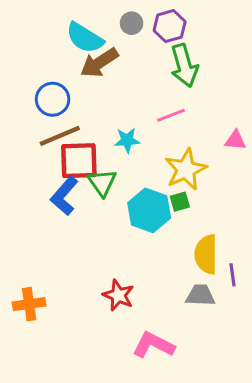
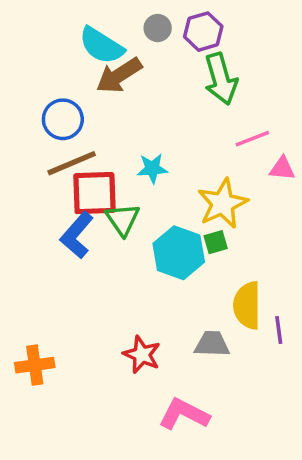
pink line: (171, 115) -> (252, 139), moved
gray trapezoid: (200, 295) -> (212, 344), moved

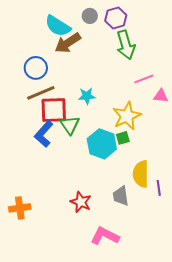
gray trapezoid: (212, 344) -> (121, 196), turned -100

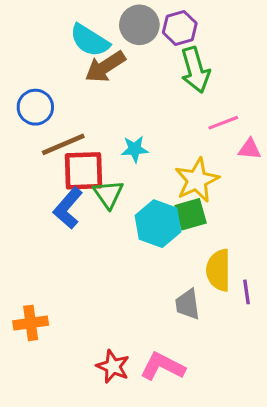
gray circle: (90, 16) -> (139, 25), size x1.6
blue circle: (36, 68) -> (35, 107), moved
green square: (123, 138) -> (191, 214), size x1.5
red star: (81, 202) -> (113, 366), moved

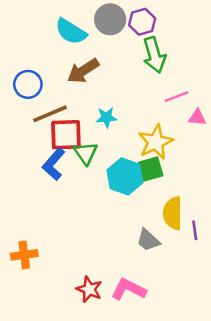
brown arrow: (105, 67) -> (83, 71), moved
gray trapezoid: (188, 304) -> (148, 240), turned -40

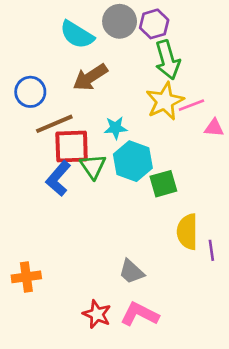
yellow star: (156, 142) -> (165, 101), moved
cyan hexagon: (125, 176) -> (133, 161), moved
gray trapezoid: (148, 240) -> (132, 272), moved

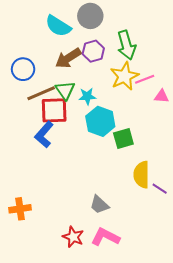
purple hexagon: (154, 24) -> (93, 51), moved
green triangle: (93, 166) -> (65, 90), moved
purple line: (211, 250) -> (160, 189), turned -49

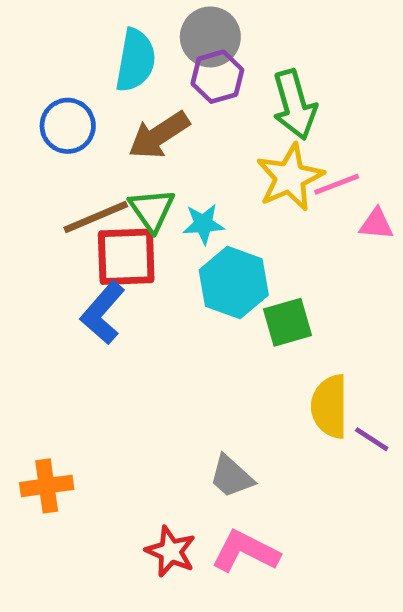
cyan semicircle: (58, 26) -> (136, 60), turned -112
purple hexagon: (93, 51) -> (217, 77), moved
blue circle: (23, 69) -> (68, 126), moved

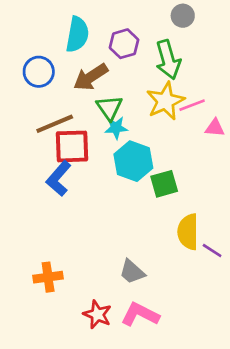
gray circle: (210, 37) -> (183, 16), moved, size x0.7
green triangle: (152, 210) -> (109, 108), moved
orange cross: (47, 486) -> (48, 277), moved

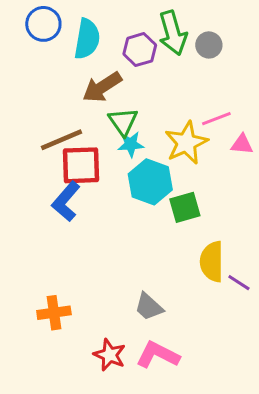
gray circle: (183, 16) -> (209, 45), moved
green arrow: (168, 60) -> (173, 33), moved
blue circle: (39, 72) -> (43, 24), moved
yellow star: (165, 101) -> (186, 143), moved

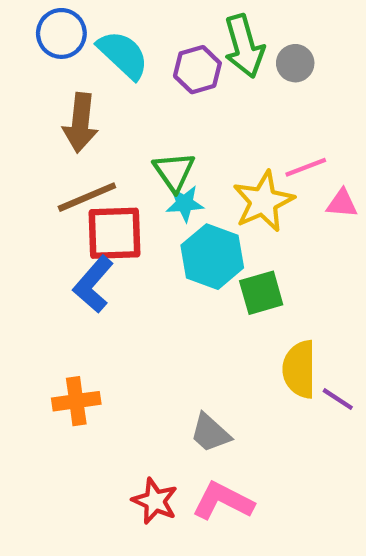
cyan semicircle: (87, 39) -> (123, 55), turned -57
brown arrow: (102, 87) -> (81, 123), moved, turned -51
orange cross: (54, 313) -> (76, 401), moved

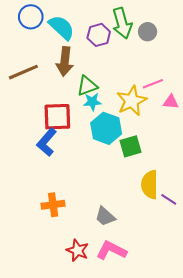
brown arrow: (81, 123) -> (65, 61), moved
green triangle: (174, 172) -> (87, 86), turned 45
brown line: (87, 197) -> (23, 72), moved
orange cross: (76, 401) -> (53, 205), moved

